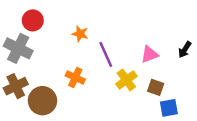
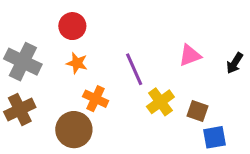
red circle: (33, 20) -> (72, 26), moved
orange star: (80, 34) -> (77, 63), moved
pink triangle: (149, 54) -> (190, 55), moved
brown circle: (42, 101) -> (74, 130), moved

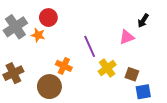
gray cross: (23, 62) -> (15, 27), moved, turned 30
orange star: (77, 63) -> (38, 35), moved
black arrow: (235, 63) -> (143, 21), moved

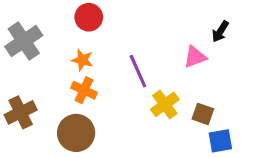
red circle: (48, 18) -> (89, 17), moved
orange star: (38, 35) -> (82, 60), moved
orange cross: (64, 66) -> (84, 90), moved

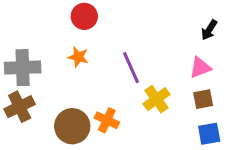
gray cross: (24, 41) -> (23, 68), moved, turned 32
pink triangle: (195, 57) -> (200, 68), moved
orange cross: (84, 90) -> (107, 120), moved
brown square: (203, 114) -> (203, 99), moved, turned -30

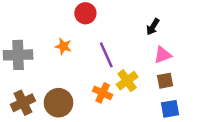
red circle: (84, 16) -> (85, 13), moved
black arrow: (209, 30) -> (153, 27), moved
brown cross: (20, 107) -> (23, 103), moved
orange cross: (107, 120) -> (103, 93), moved

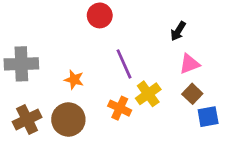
orange star: (63, 46) -> (74, 80), moved
brown square: (165, 81) -> (192, 94), turned -35
blue square: (170, 109) -> (208, 117), moved

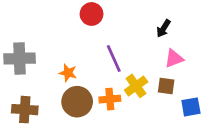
brown square: (192, 94) -> (166, 86), moved, turned -36
orange cross: (120, 108) -> (110, 99), turned -30
brown cross: (27, 119) -> (25, 110), turned 30
brown circle: (68, 119) -> (77, 102), moved

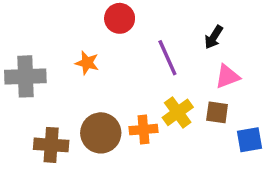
purple line: (114, 58) -> (167, 58), moved
orange star: (68, 73) -> (87, 63), moved
brown cross: (25, 110) -> (51, 145), moved

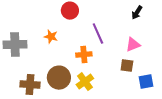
black arrow: (214, 37) -> (137, 13), moved
yellow cross: (178, 112) -> (85, 82), moved
orange cross: (144, 130) -> (84, 55), moved

